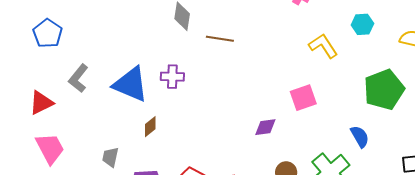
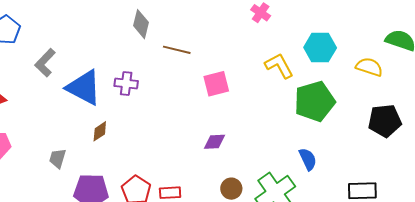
cyan hexagon: (362, 24) -> (320, 48), size x1.4
gray L-shape: (78, 78) -> (45, 63), moved
green pentagon: (384, 90) -> (315, 101), moved
pink square: (303, 98) -> (216, 84), moved

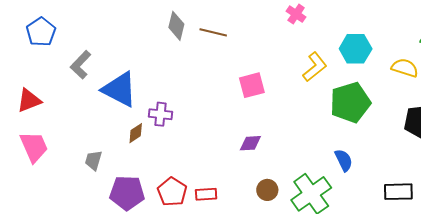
brown line: (177, 50) -> (213, 32), moved
yellow L-shape: (279, 66) -> (315, 67), turned 80
purple cross: (126, 83) -> (161, 114), moved

